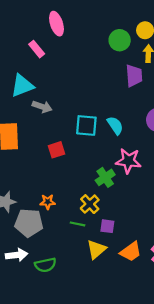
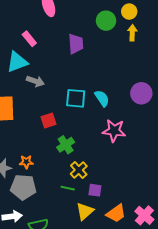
pink rectangle: (37, 49) -> (29, 39), moved
purple trapezoid: (134, 76) -> (76, 44), moved
green cross: (105, 177) -> (66, 145), moved
orange star: (48, 202) -> (26, 162), moved

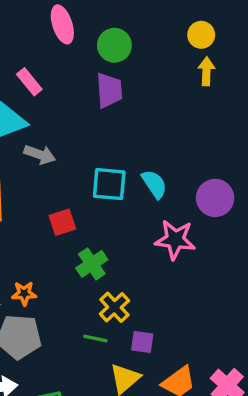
green circle: (106, 21) -> (114, 45), moved
purple circle: (141, 93) -> (215, 198), moved

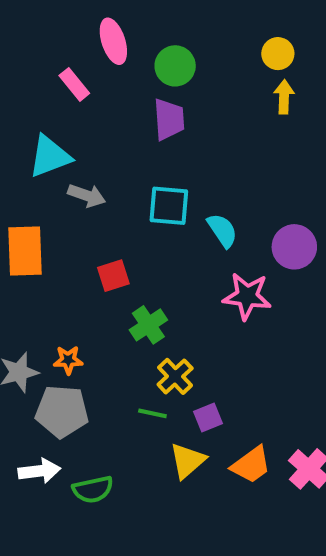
pink rectangle: (29, 82) -> (74, 84), moved
cyan square: (109, 184) -> (169, 206), moved
purple square: (142, 342) -> (208, 417), turned -30

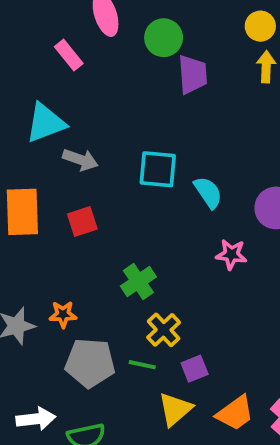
purple trapezoid: (169, 119) -> (193, 74), moved
red square: (113, 276) -> (82, 222), moved
pink star: (247, 296) -> (231, 254), size x0.7
gray pentagon: (62, 411) -> (90, 363), moved

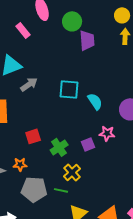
gray arrow: (80, 160) -> (29, 84), turned -54
red square: (82, 222) -> (33, 136), moved
purple square: (195, 369) -> (88, 144), moved

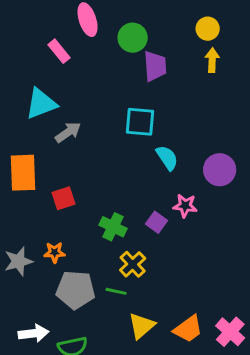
cyan square: (69, 89) -> (140, 122), moved
red square: (33, 136) -> (64, 198), moved
purple square: (88, 144) -> (157, 222), turned -32
green cross: (59, 147) -> (113, 227), turned -30

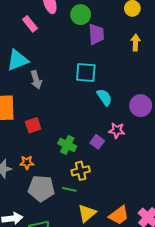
yellow arrow: (212, 60) -> (135, 43), moved
gray arrow: (68, 132) -> (36, 80), turned 108
yellow cross: (133, 264) -> (81, 171), turned 30

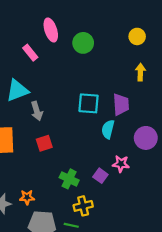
purple trapezoid: (96, 34) -> (121, 104), moved
cyan semicircle: (104, 97) -> (108, 129), turned -132
red square: (33, 125) -> (44, 143), moved

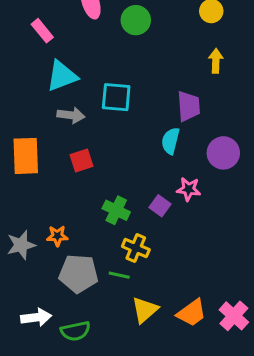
pink rectangle: (30, 53) -> (42, 31), moved
cyan triangle: (17, 90) -> (62, 76), moved
cyan square: (89, 103) -> (116, 97), moved
gray arrow: (37, 111) -> (71, 115), turned -66
yellow cross: (83, 206) -> (136, 248), turned 36

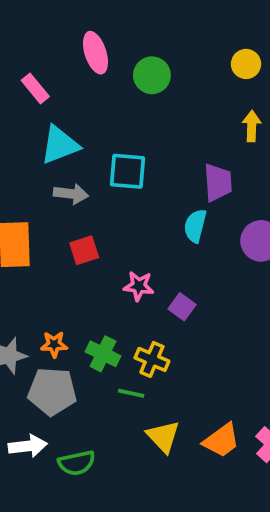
pink star: (189, 189) -> (139, 286), moved
green cross: (116, 210) -> (103, 354), moved
gray pentagon: (78, 274) -> (52, 391), moved
yellow triangle: (145, 310) -> (163, 437), turned -32

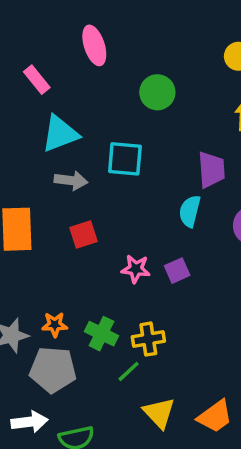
green circle: (152, 75) -> (157, 92), moved
purple square: (182, 307) -> (177, 271), moved, turned 30
yellow cross: (152, 359) -> (148, 339), turned -32
green line: (131, 393) -> (129, 371), turned -55

